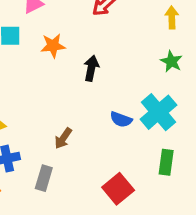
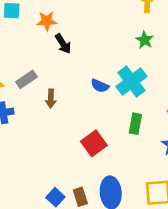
black arrow: (91, 68) -> (63, 44), moved, turned 132
brown arrow: (63, 138) -> (51, 99), turned -36
gray rectangle: (44, 178) -> (26, 79), moved, turned 36

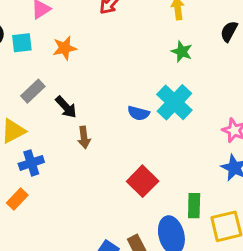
black arrow: (63, 44) -> (66, 107), moved
gray rectangle: (26, 79) -> (33, 91), moved
green rectangle: (135, 124) -> (194, 206), moved

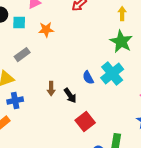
green star: (182, 52) -> (121, 42), size x1.6
black arrow: (66, 107) -> (70, 96), moved
blue semicircle: (138, 113) -> (88, 78), turned 40

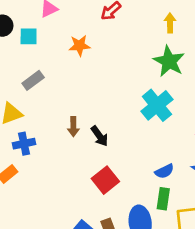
orange star: (46, 30) -> (79, 46), moved
blue semicircle: (88, 78) -> (164, 171), moved, turned -88
red square: (85, 122) -> (105, 180), moved

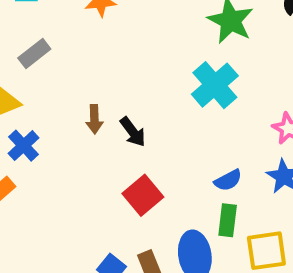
blue cross: (24, 144) -> (24, 146), turned -30

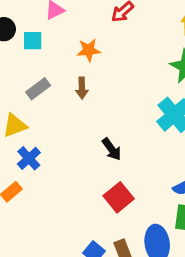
brown arrow: (94, 119) -> (82, 88), moved

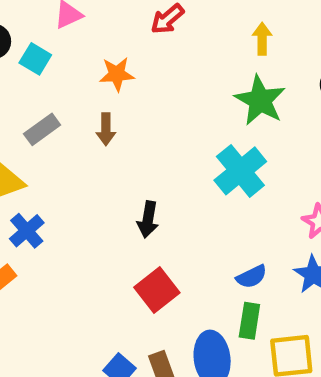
cyan square: (33, 41) -> (35, 59), turned 30
black arrow: (112, 149) -> (148, 220), turned 45

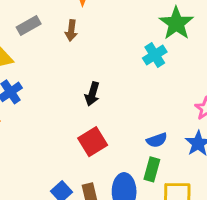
cyan cross: (240, 171) -> (155, 55), moved, size x0.7

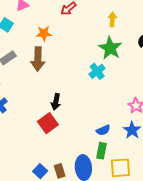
brown arrow: (71, 30) -> (38, 59), size x1.6
red square: (93, 142) -> (48, 123), moved

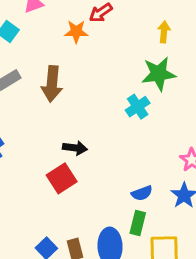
orange star: (44, 33) -> (76, 32), moved
green star: (110, 48) -> (159, 74), turned 30
black arrow: (56, 102) -> (75, 148), turned -98

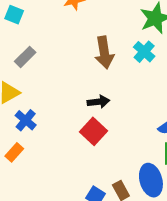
brown arrow: (52, 84) -> (104, 53), moved

